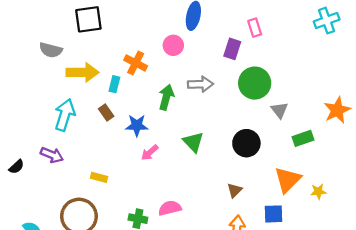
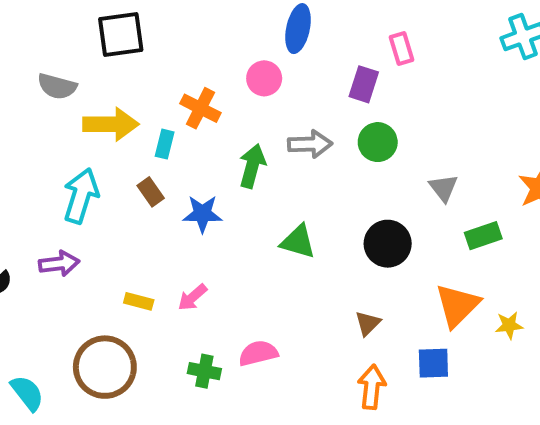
green circle: (255, 83) -> (378, 142), moved, size x0.7
green triangle: (193, 142) -> (298, 242), turned -30
pink arrow: (150, 153) -> (192, 297), moved
purple arrow: (52, 155) -> (59, 264), turned -30

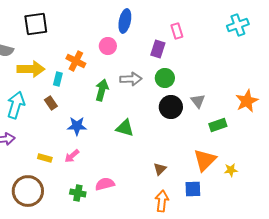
blue star: (202, 214) -> (77, 126), moved
black circle: (388, 244) -> (171, 107), moved

